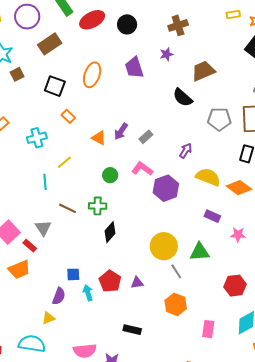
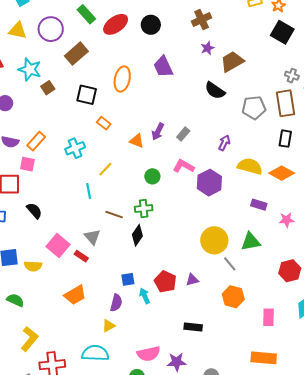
purple star: (166, 54) -> (207, 48), moved
black diamond: (110, 232) -> (137, 235), moved
orange trapezoid: (19, 269) -> (75, 295), moved

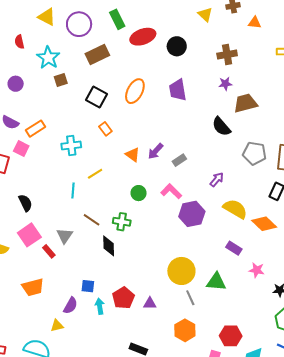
black semicircle: (34, 211) -> (25, 203), moved
black diamond: (137, 235) -> (109, 246), turned -50
red hexagon: (290, 271) -> (231, 336), moved

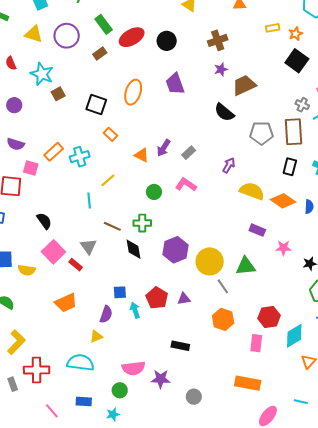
brown rectangle: (97, 55) -> (100, 53), moved, size x0.6
orange rectangle: (36, 129) -> (54, 152), moved
purple hexagon: (192, 214) -> (175, 250), moved

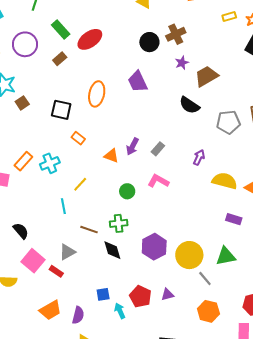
black circle: (167, 41) -> (149, 42), moved
gray triangle: (88, 247) -> (67, 252), turned 42
purple semicircle: (106, 314) -> (78, 315), moved

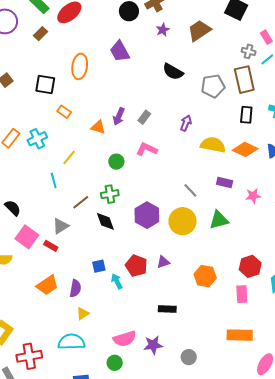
brown trapezoid: (206, 76) -> (199, 31), moved
brown line: (89, 230) -> (81, 202), turned -54
gray line: (205, 279) -> (190, 190), moved

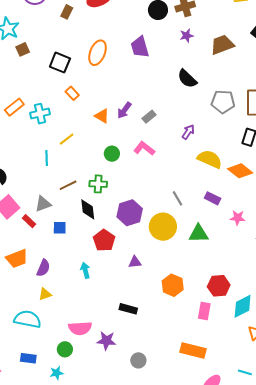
brown rectangle: (40, 34) -> (67, 12), turned -32
blue square: (99, 266) -> (60, 228), moved
red pentagon: (136, 266) -> (104, 240), moved

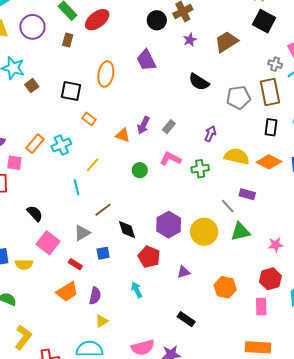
green cross: (98, 184) -> (200, 169), moved
gray line: (177, 198) -> (228, 206), moved
pink star: (238, 218) -> (276, 245), moved
red rectangle: (29, 221) -> (75, 264), moved
black rectangle: (128, 309) -> (186, 319), turned 30

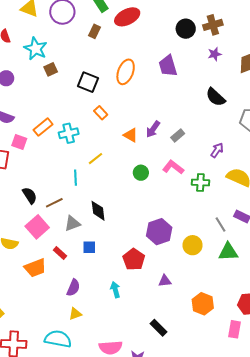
brown line: (103, 210) -> (54, 203), moved
black diamond: (127, 230) -> (98, 211), moved
yellow circle: (204, 232) -> (193, 245), size x0.7
orange trapezoid: (67, 292) -> (35, 268), moved

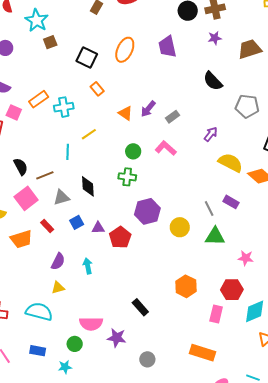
green cross: (200, 183) -> (127, 177), moved
blue square: (89, 247) -> (77, 222), turned -32
purple triangle: (165, 281) -> (98, 228), moved
cyan arrow: (115, 290) -> (88, 266), moved

